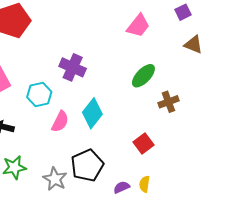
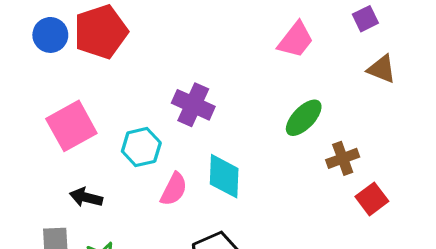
cyan diamond: (92, 113) -> (224, 176), turned -36
red square: (143, 143) -> (372, 199), moved

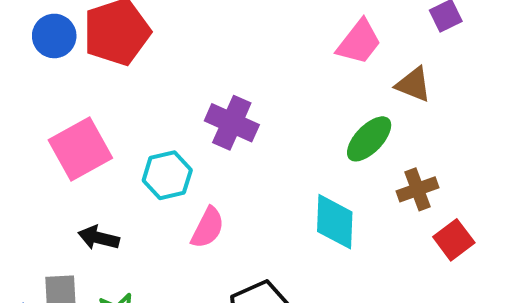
brown triangle: (382, 69) -> (413, 84), moved
cyan diamond: (224, 176) -> (335, 222), moved

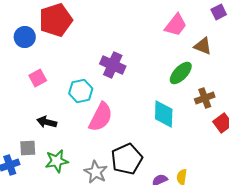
blue circle: (54, 36) -> (25, 37), moved
pink square: (80, 149) -> (38, 78), size x0.6
pink semicircle: (208, 228) -> (101, 117), size x1.4

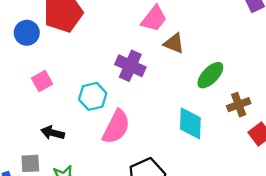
pink trapezoid: (176, 25) -> (154, 19), moved
brown triangle: (203, 46) -> (174, 43), moved

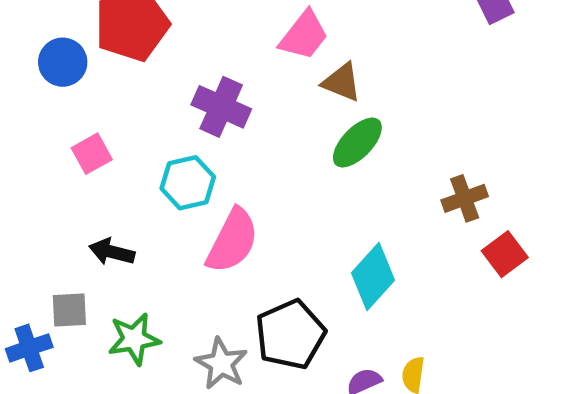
purple cross: (130, 66) -> (221, 107), moved
green ellipse: (210, 75) -> (357, 143), moved
cyan diamond: (190, 123) -> (373, 276), moved, turned 40

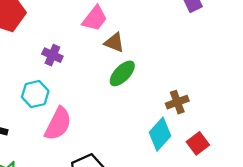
purple cross: (221, 107) -> (52, 55), size x0.7
red square: (505, 254) -> (198, 143), moved
cyan diamond: (373, 276) -> (160, 134), moved

